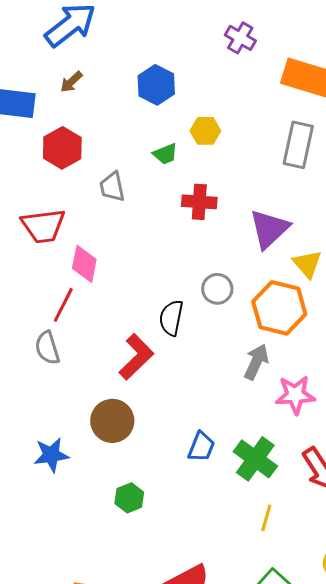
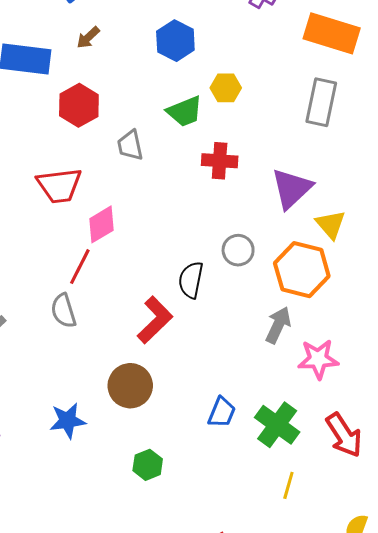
green trapezoid: (165, 154) -> (185, 111), size x1.4
pink diamond: (84, 264) -> (101, 224), turned 48

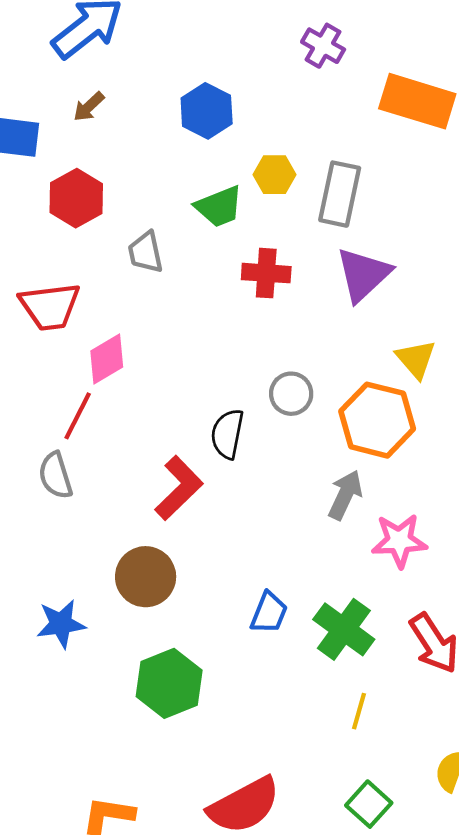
gray rectangle: (321, 102) -> (340, 194), moved
purple triangle: (292, 188) -> (363, 274), moved
green hexagon: (148, 465) -> (169, 683), size x1.6

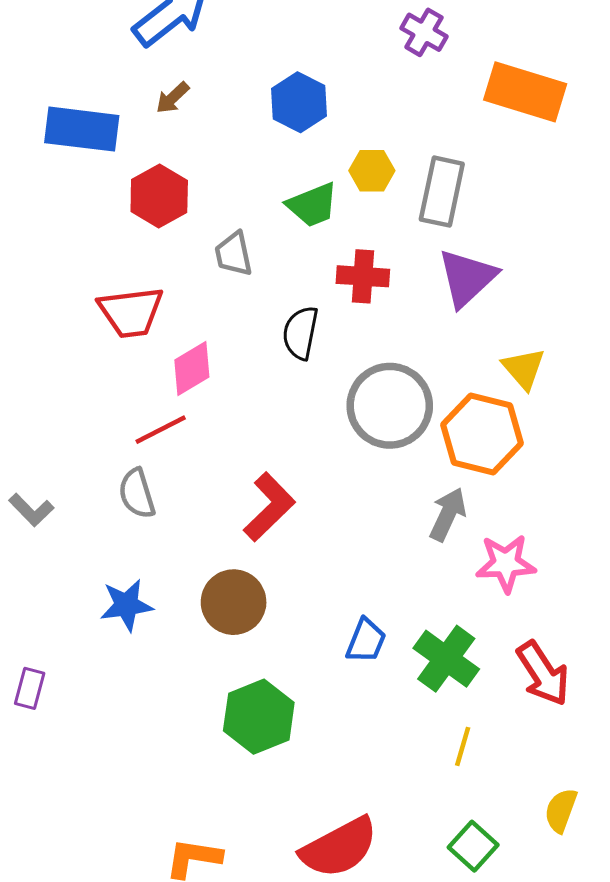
gray circle: (291, 394) -> (390, 406), size x1.8
red line: (78, 416) -> (161, 430), turned 36
black semicircle: (227, 434) -> (300, 333), moved
blue star: (61, 624) -> (126, 605), moved

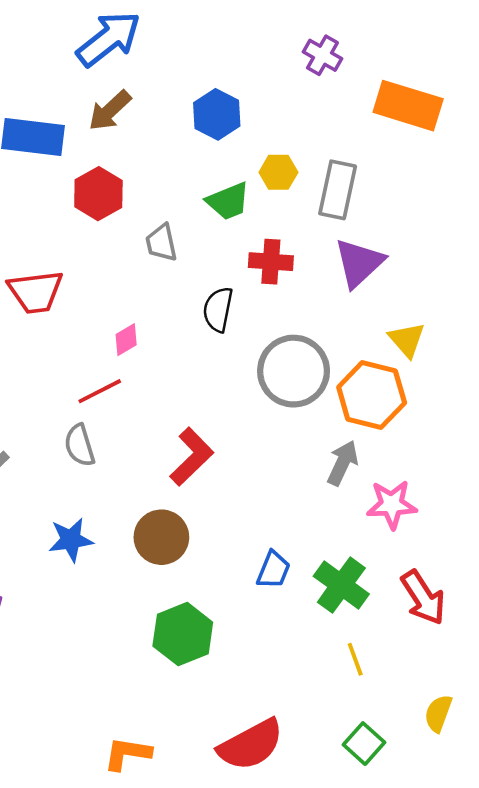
brown arrow: (173, 98) -> (110, 111), size x1.5
red trapezoid: (131, 312) -> (36, 292), moved
pink diamond: (192, 369) -> (126, 340), size x0.7
yellow line: (463, 746) -> (355, 659), turned -36

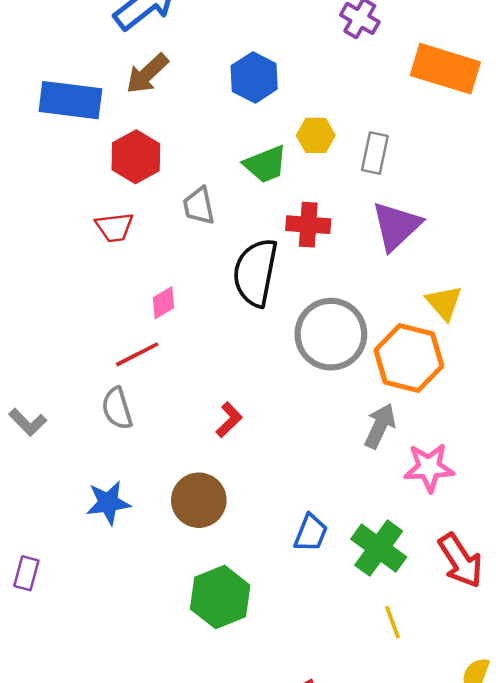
gray rectangle: (338, 190) -> (375, 153), size x0.7
red trapezoid: (36, 292) -> (114, 227), moved, size x0.7
black semicircle: (218, 309) -> (255, 272), size x1.5
red L-shape: (192, 457) -> (229, 420), size x0.6

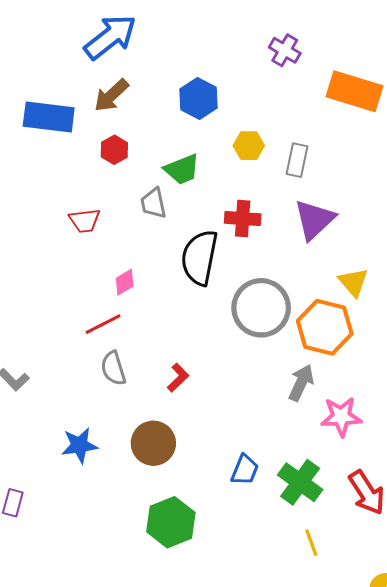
red hexagon: (136, 157) -> (114, 150), moved, size x0.7
green trapezoid: (265, 164) -> (182, 169), moved
gray semicircle: (117, 408) -> (113, 368), moved

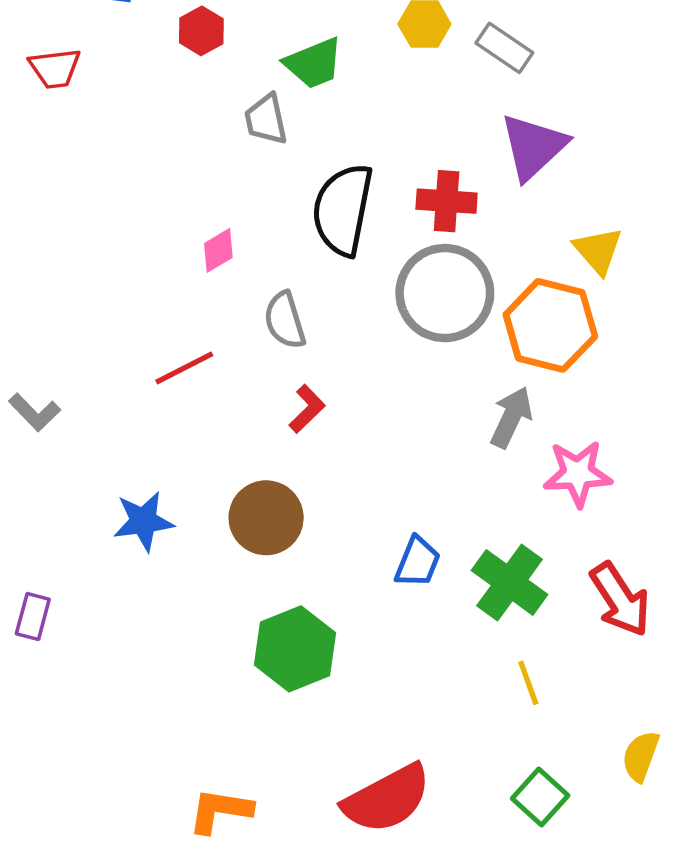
gray rectangle: (297, 160) -> (504, 48), turned -68
red cross: (243, 219) -> (447, 201), moved
red trapezoid: (85, 221) -> (55, 68), moved
red line: (103, 324) -> (184, 368), moved
gray semicircle: (113, 368) -> (285, 320), moved

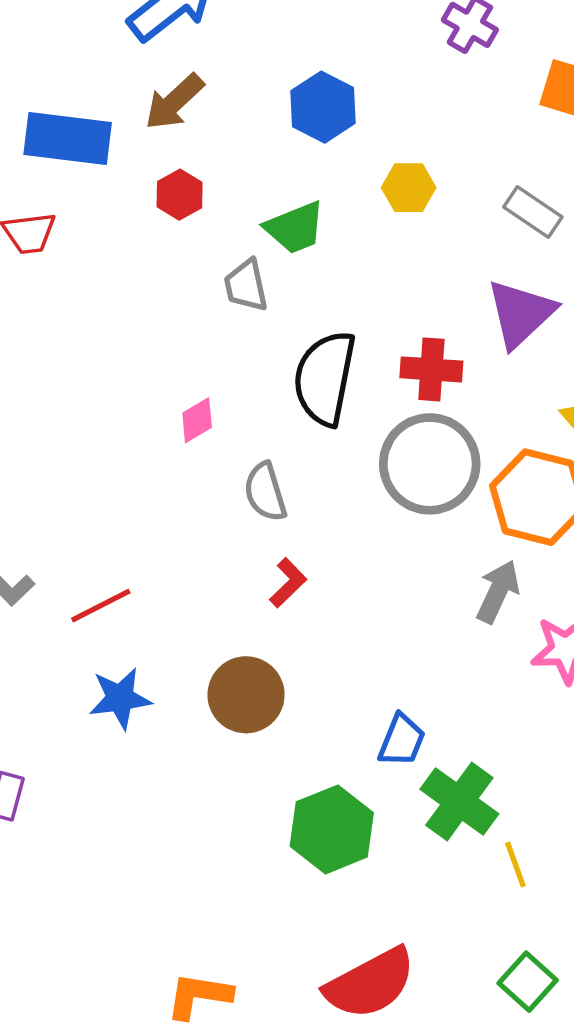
gray rectangle: (504, 48) -> (533, 212), moved
red line: (184, 368) -> (101, 606), moved
green cross: (510, 582) -> (459, 802), moved
green hexagon: (295, 649) -> (332, 829), moved

